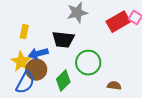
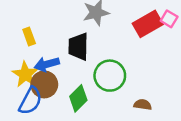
yellow rectangle: (24, 32) -> (29, 37), turned -32
black trapezoid: (63, 40) -> (78, 47), turned 85

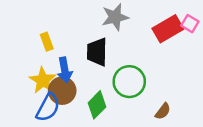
blue arrow: (47, 64) -> (65, 70), turned -85
brown semicircle: (143, 105) -> (163, 111), turned 120

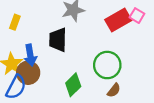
yellow rectangle: (47, 42) -> (15, 22), moved, turned 40
green circle: (129, 82) -> (107, 65), moved
green diamond: (97, 105) -> (73, 85), moved

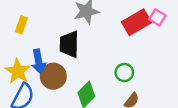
green circle: (107, 65) -> (124, 72), size x0.6
brown circle: (28, 73) -> (53, 76), moved

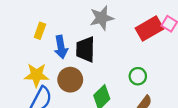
blue arrow: (39, 61) -> (61, 47), moved
yellow star: (18, 71) -> (36, 75), turned -30

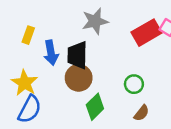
yellow star: (36, 75) -> (25, 83), turned 30
brown circle: (70, 80) -> (79, 78), moved

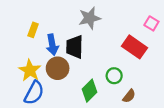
red rectangle: (147, 33) -> (134, 47), moved, turned 65
brown circle: (79, 78) -> (58, 68), moved
green circle: (134, 84) -> (114, 76), moved

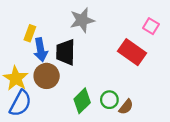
yellow rectangle: (33, 30) -> (30, 33), moved
green circle: (114, 76) -> (109, 100), moved

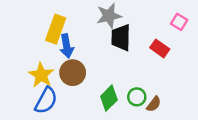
yellow rectangle: (30, 33) -> (56, 29), size x1.6
black trapezoid: (66, 52) -> (121, 38), moved
red rectangle: (132, 52) -> (160, 48), size x0.7

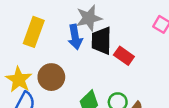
blue arrow: (67, 46) -> (75, 37), moved
red rectangle: (160, 48) -> (124, 56), moved

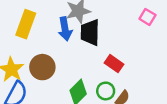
red rectangle: (124, 56) -> (114, 64), moved

